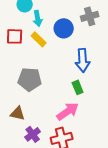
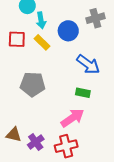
blue arrow: (83, 60) -> (88, 64), turned -50
green rectangle: (78, 87) -> (83, 93), turned -56
brown triangle: (18, 113) -> (14, 135), moved

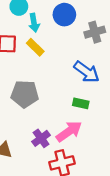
gray cross: (95, 18) -> (95, 32), moved
blue circle: (68, 31) -> (64, 15), moved
purple cross: (36, 142) -> (41, 138), moved

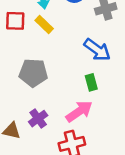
green rectangle: (81, 103) -> (91, 82), turned 63
purple cross: (41, 138) -> (38, 119), moved

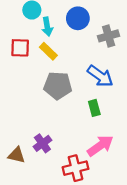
gray pentagon: (33, 73) -> (58, 86), moved
pink arrow: (79, 111) -> (100, 146), moved

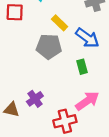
yellow rectangle: (48, 51) -> (60, 23), moved

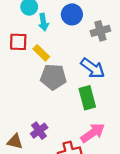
yellow rectangle: (60, 23) -> (41, 53), moved
green rectangle: (82, 67) -> (87, 98), size x1.5

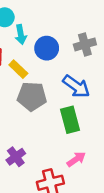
blue circle: (72, 14) -> (47, 48), moved
pink arrow: (93, 133) -> (76, 159), size x0.7

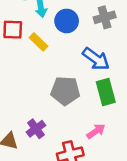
gray pentagon: (32, 96) -> (65, 91), moved
green rectangle: (70, 120) -> (106, 92), moved

